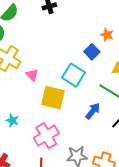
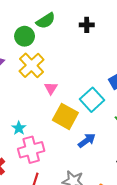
blue arrow: (93, 111) -> (87, 141), moved
pink cross: (46, 136) -> (31, 150), moved

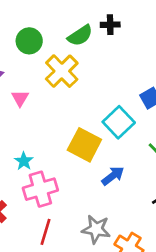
green semicircle: (46, 21) -> (80, 36), moved
yellow cross: (32, 65) -> (62, 71), moved
pink triangle: (51, 88) -> (20, 98), moved

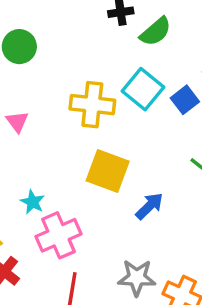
green semicircle: (80, 36) -> (156, 32), moved
yellow cross: (62, 71) -> (92, 105), moved, turned -32
cyan square: (119, 122) -> (143, 89), moved

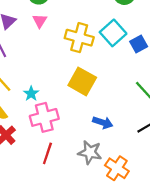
pink triangle: (17, 122) -> (40, 21), moved
blue arrow: (149, 206) -> (103, 123), moved, turned 54

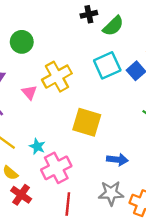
pink triangle: (40, 21) -> (29, 92), moved
cyan square: (113, 33) -> (107, 65), turned 30
yellow cross: (79, 38) -> (57, 77), moved, turned -32

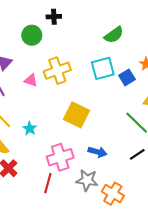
black cross: (89, 14) -> (54, 17), moved
pink triangle: (29, 92) -> (31, 80), turned -40
pink cross: (56, 168) -> (60, 157), moved

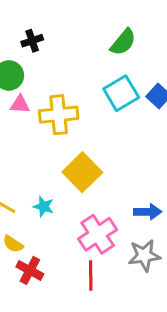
yellow cross: (57, 71) -> (59, 115), turned 30
pink triangle: (31, 80) -> (20, 104), moved
yellow square: (76, 115) -> (82, 172), moved, turned 35

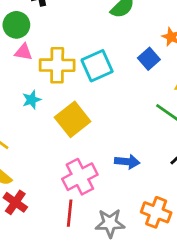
cyan square: (121, 93) -> (97, 66), moved
cyan star: (44, 207) -> (32, 100), moved, turned 30
gray star: (144, 255) -> (110, 223), moved

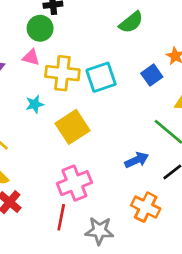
green circle: (16, 25) -> (40, 28), moved
blue arrow: (127, 162) -> (137, 160), moved, turned -35
orange cross: (156, 212) -> (146, 207), moved

